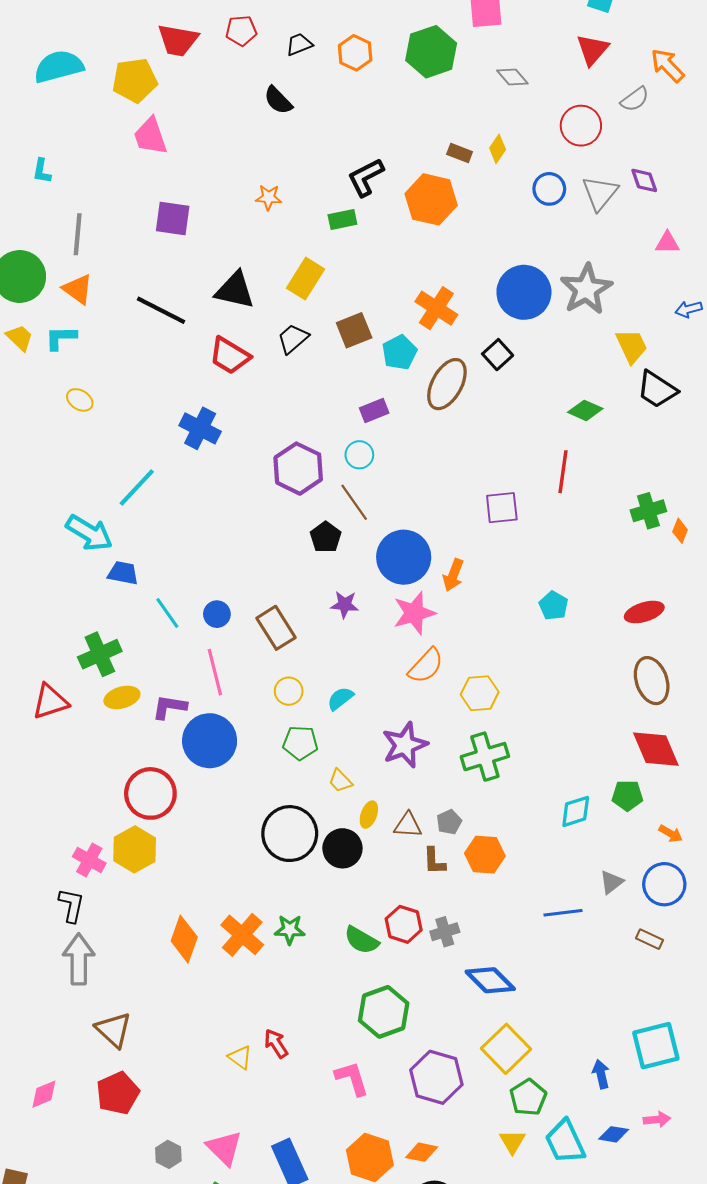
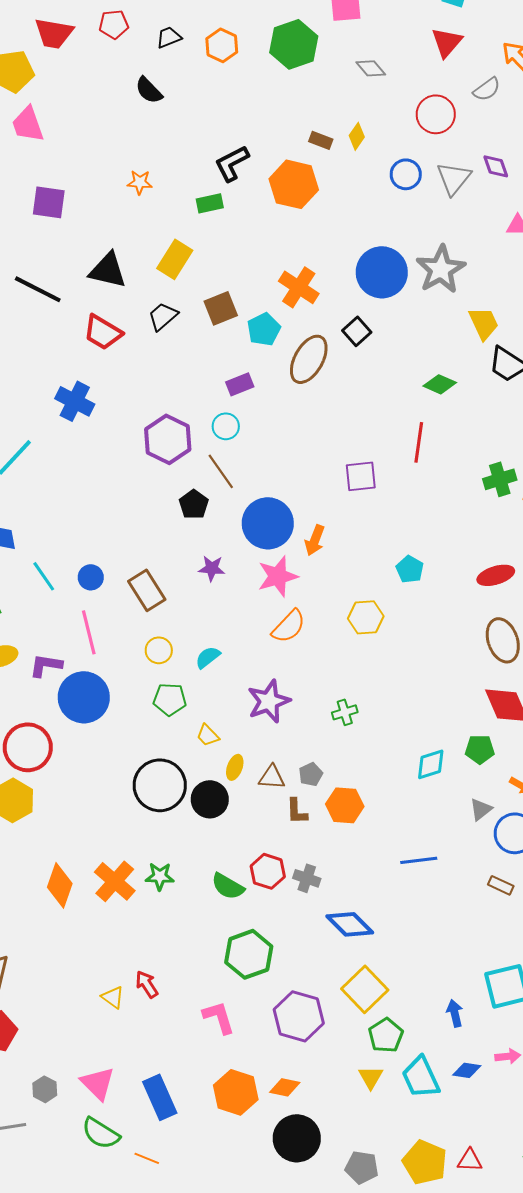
yellow hexagon: (480, 693) -> (366, 617), moved
green cross: (485, 757) -> (345, 712), size x0.6
gray triangle: (612, 882) -> (481, 809), moved
gray cross: (445, 932) -> (307, 878), turned 36

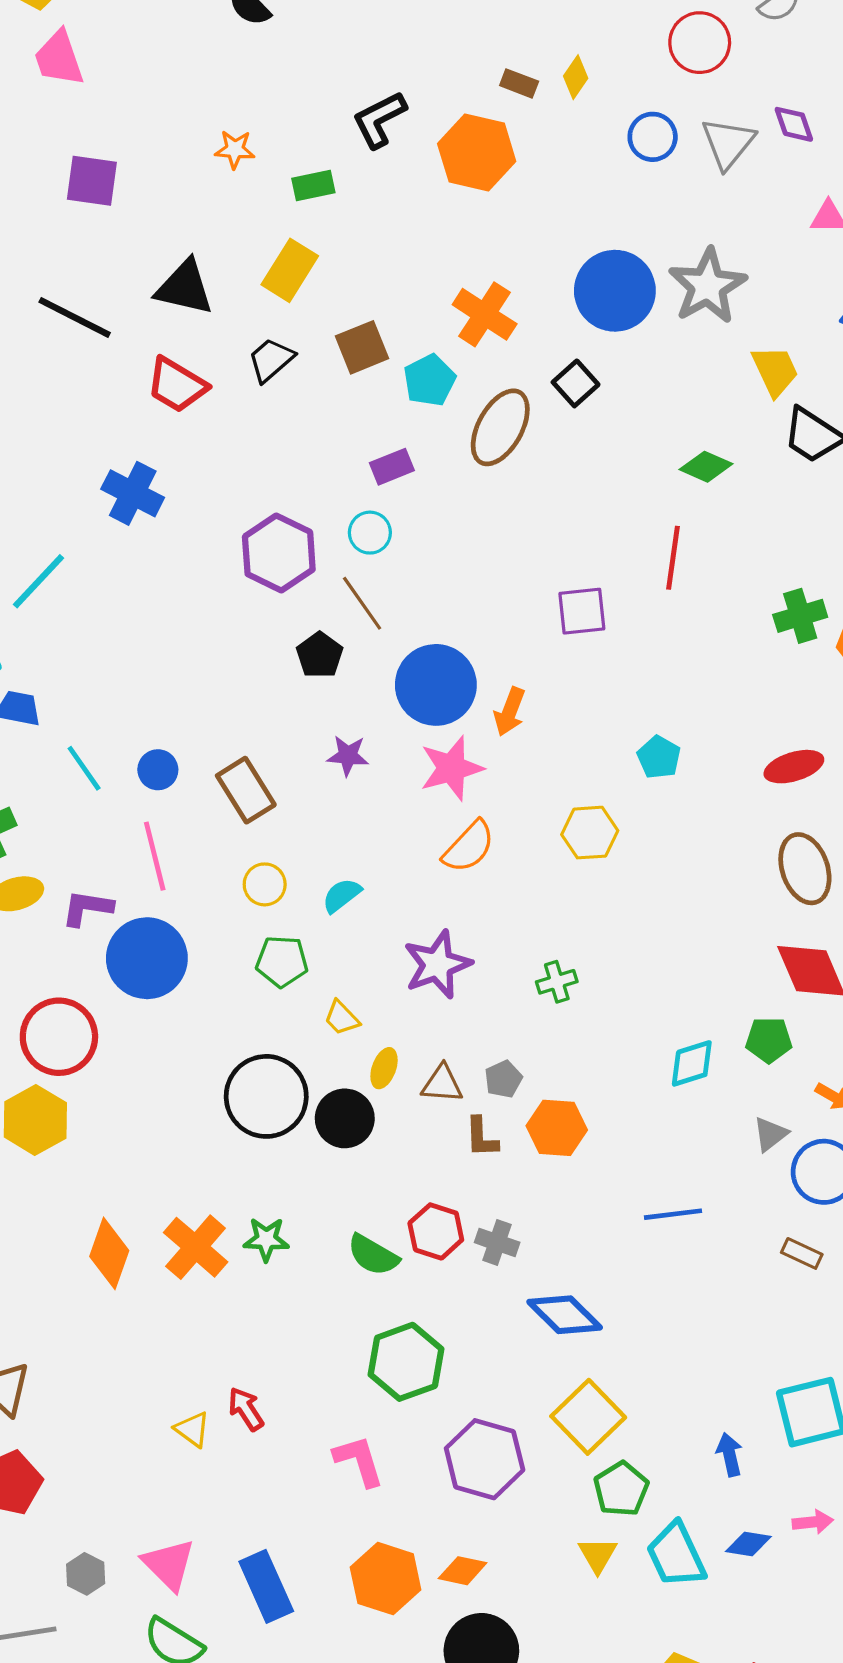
green rectangle: (210, 203) -> (313, 186), moved

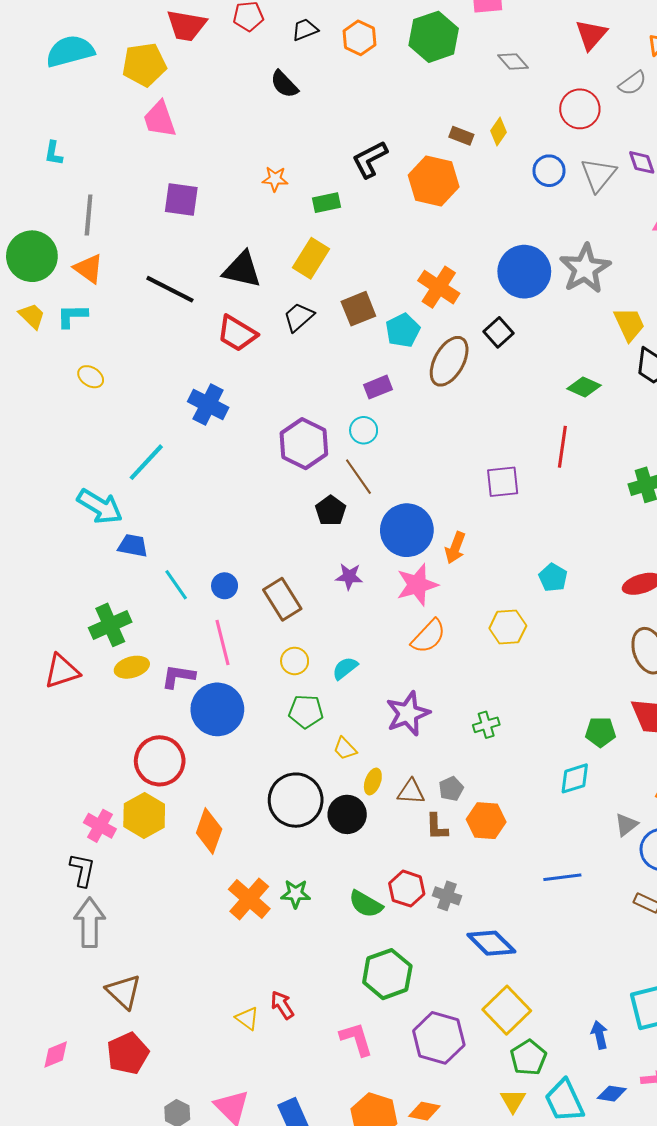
green pentagon: (769, 1040) -> (600, 732), moved
orange diamond: (109, 1253) -> (209, 831), moved

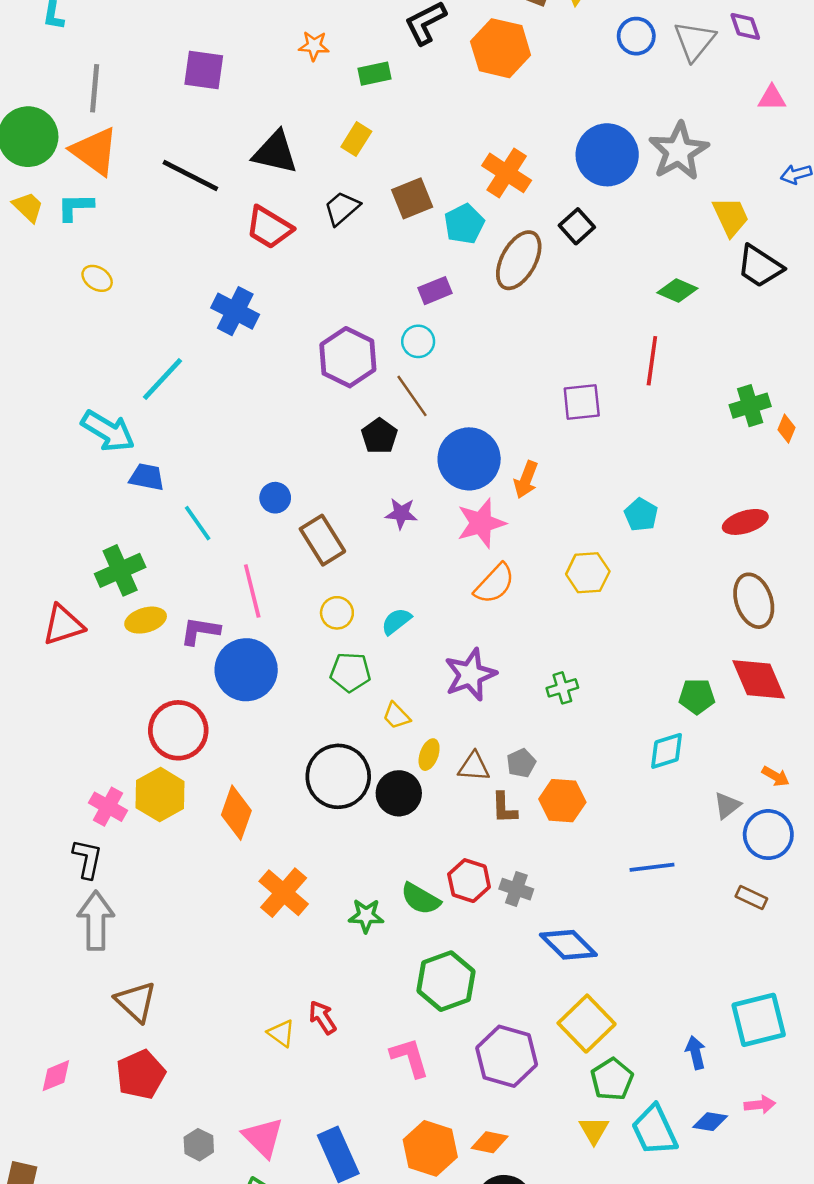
yellow rectangle: (311, 258) -> (356, 139), size x0.7
orange triangle: (89, 269) -> (95, 151), size x1.4
blue circle: (225, 586) -> (275, 498), moved
green star: (296, 894) -> (366, 916), moved

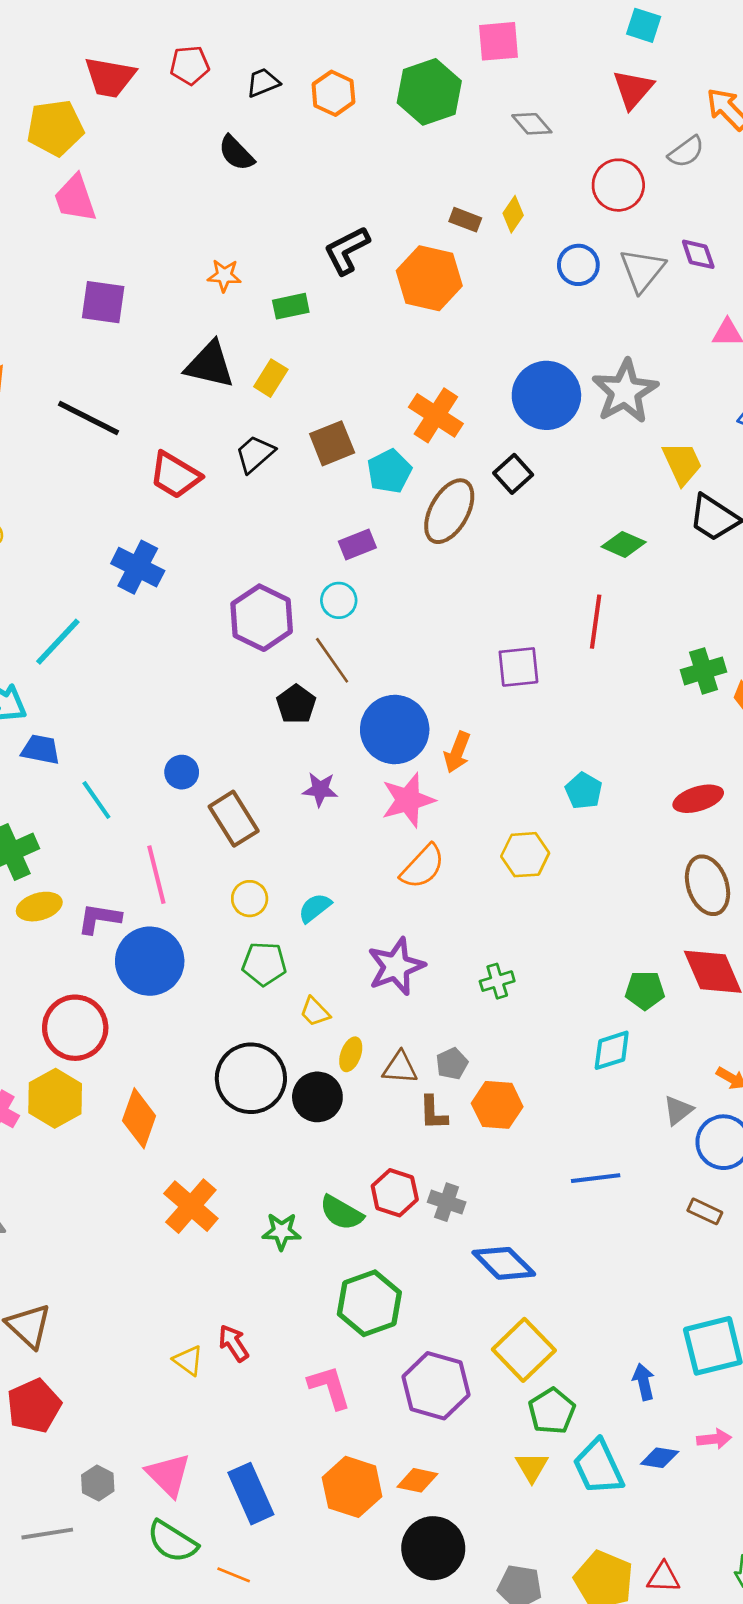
black triangle: (275, 152) -> (210, 365), moved

